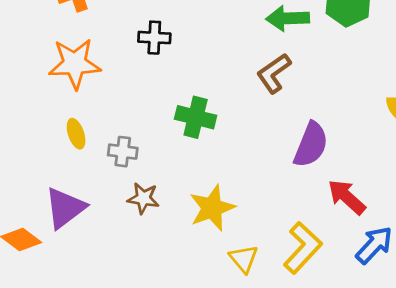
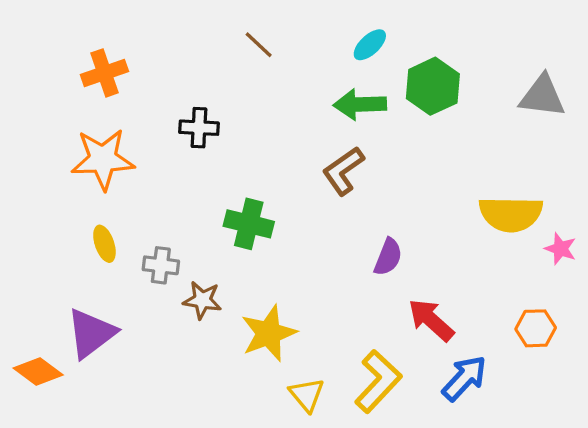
purple semicircle: (311, 145) -> (388, 257), size x0.7
brown star: (143, 198) -> (202, 300), moved

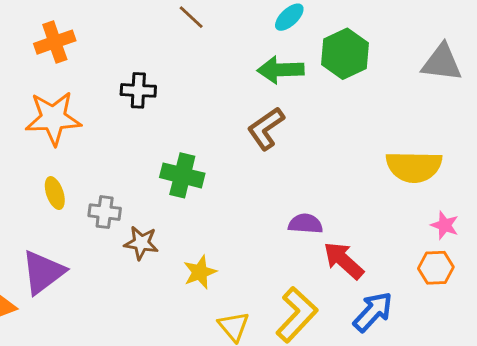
pink star: (561, 249) -> (445, 225), moved
purple semicircle: (388, 257) -> (305, 224), moved, turned -108
yellow star: (269, 333) -> (200, 272), size x0.7

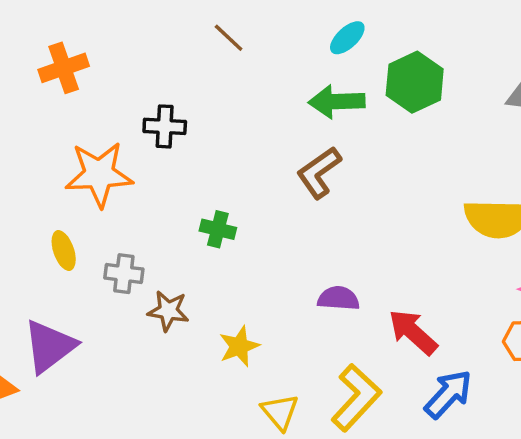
orange star: (53, 118) -> (99, 174), moved
green cross: (182, 175) -> (218, 229), size x0.7
purple semicircle: (305, 224) -> (338, 298), moved

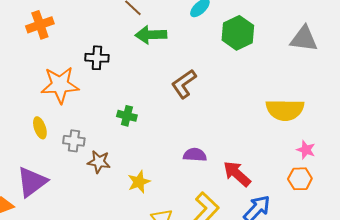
green arrow: (337, 102) -> (151, 35), moved

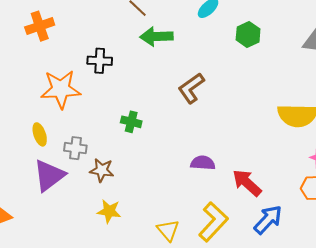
green hexagon: (238, 33) -> (248, 34), size x0.7
purple triangle: (32, 182) -> (49, 175), moved
yellow star: (139, 182) -> (109, 211), moved, turned 30

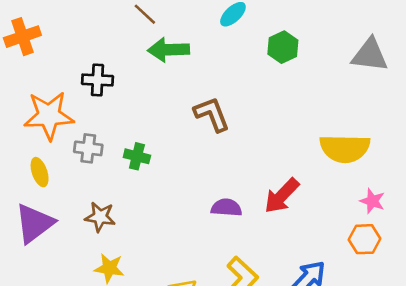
brown L-shape: (191, 88) -> (212, 114), turned 104
yellow ellipse: (40, 134) -> (40, 172), moved
gray cross: (75, 148) -> (88, 148), moved
red arrow: (247, 183) -> (282, 196), moved, turned -88

